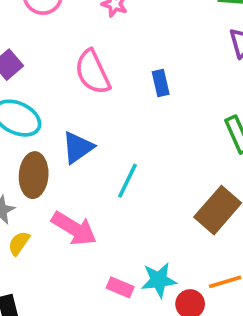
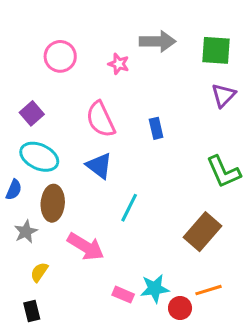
blue triangle: (78, 147) -> (99, 166), moved, turned -48
yellow semicircle: (19, 243) -> (39, 272), moved

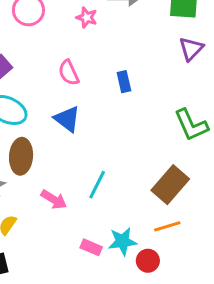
pink semicircle: (101, 119) -> (69, 73), size x0.7
cyan line: (129, 208) -> (97, 185), moved
pink arrow: (86, 247) -> (54, 200), size x0.7
orange line: (208, 290) -> (167, 226), moved

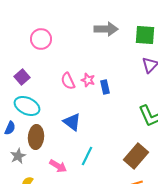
pink star: (87, 17) -> (88, 80), moved
blue triangle: (67, 119) -> (72, 122), moved

